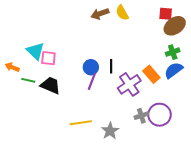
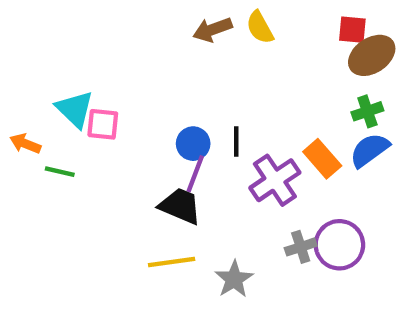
black trapezoid: (50, 85) -> (180, 206), moved

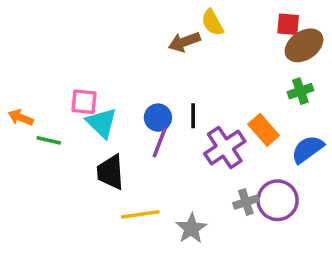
brown arrow: (212, 30) -> (184, 42), moved
cyan triangle: (75, 109) -> (102, 123), moved
blue semicircle: (370, 150) -> (308, 149), moved
black trapezoid: (180, 206) -> (110, 172), moved, turned -117

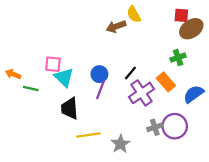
green cross: (300, 91) -> (178, 58), moved
black line: (193, 116) -> (130, 73), moved, turned 40

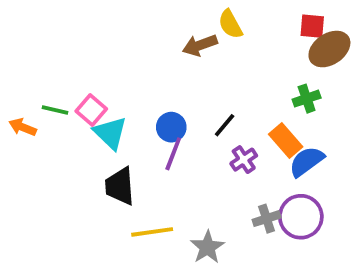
pink square: (53, 64) -> (91, 110), turned 35
green line: (31, 89) -> (55, 110), moved
purple cross: (141, 93) -> (244, 160), size x0.6
blue semicircle: (194, 94) -> (307, 161), moved

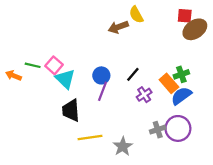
green cross: (307, 99) -> (181, 74), moved

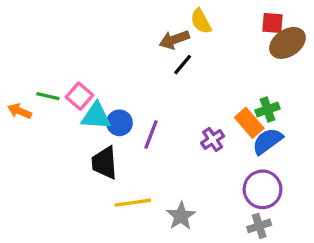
black line: (133, 74) -> (183, 65), moved
blue circle: (101, 75) -> (119, 123), moved
cyan triangle: (65, 79) -> (96, 116), turned -40
gray cross: (158, 130) -> (259, 226), moved

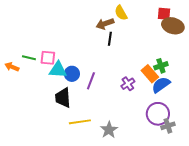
brown ellipse: (287, 43) -> (173, 26), turned 50
black line: (183, 65) -> (110, 39), turned -32
pink square: (79, 96) -> (48, 58), turned -35
gray cross: (259, 226) -> (168, 126), moved

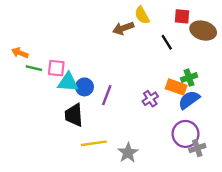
red square: (164, 14) -> (182, 16), moved
black line: (110, 39) -> (167, 42), moved, turned -40
orange arrow: (12, 67) -> (20, 53), moved
orange rectangle: (150, 74) -> (176, 87), turned -30

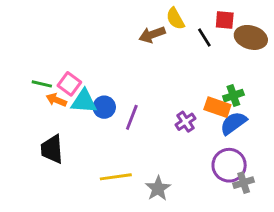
black line: (167, 42) -> (204, 37), moved
orange arrow: (20, 53) -> (56, 100), moved
pink square: (56, 68) -> (69, 84), turned 30
black trapezoid: (74, 115) -> (52, 149), moved

